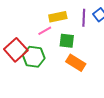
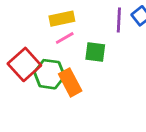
yellow rectangle: (58, 17) -> (62, 19), moved
orange rectangle: (76, 63) -> (70, 82), moved, turned 30

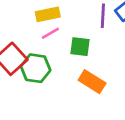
orange rectangle: (70, 82) -> (92, 82), moved, turned -30

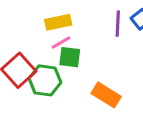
green square: (80, 47) -> (70, 57), moved

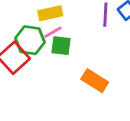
green hexagon: (45, 80) -> (30, 40), moved

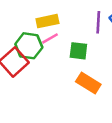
green square: (61, 46) -> (78, 51), moved

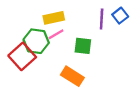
orange rectangle: (88, 83) -> (72, 76), moved

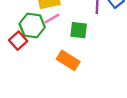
red square: (22, 56) -> (18, 41), size x0.7

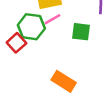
orange rectangle: (68, 60) -> (64, 81), moved

